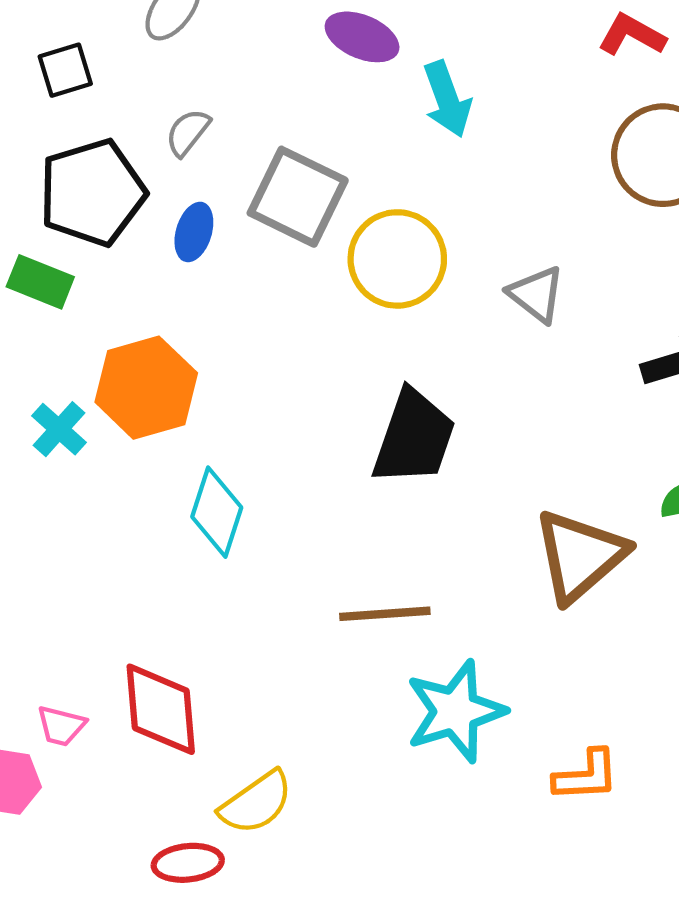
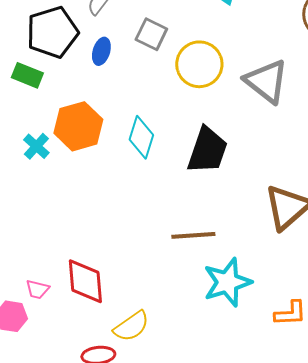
gray square: (298, 197) -> (151, 34), size x0.7
gray triangle: (536, 294) -> (266, 81), size x1.6
cyan diamond: (217, 512) -> (141, 137), moved

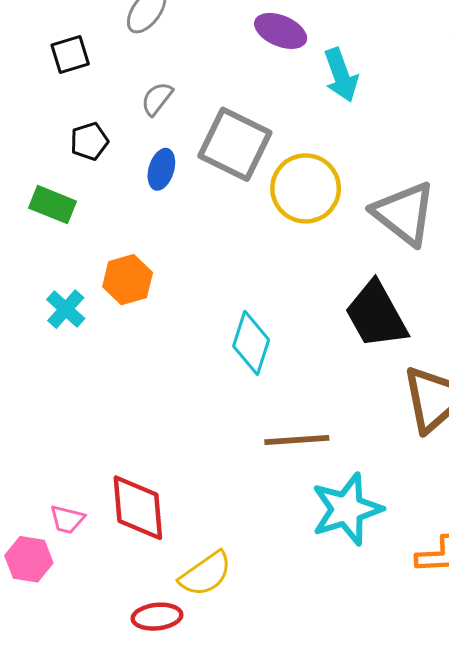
black pentagon: (52, 32) -> (89, 141), size x0.5
gray square: (151, 34) -> (235, 144), size x1.5
orange hexagon: (78, 126) -> (128, 280), size x0.7
cyan diamond: (141, 137) -> (251, 343), moved
black trapezoid: (207, 150) -> (376, 315), moved, turned 132

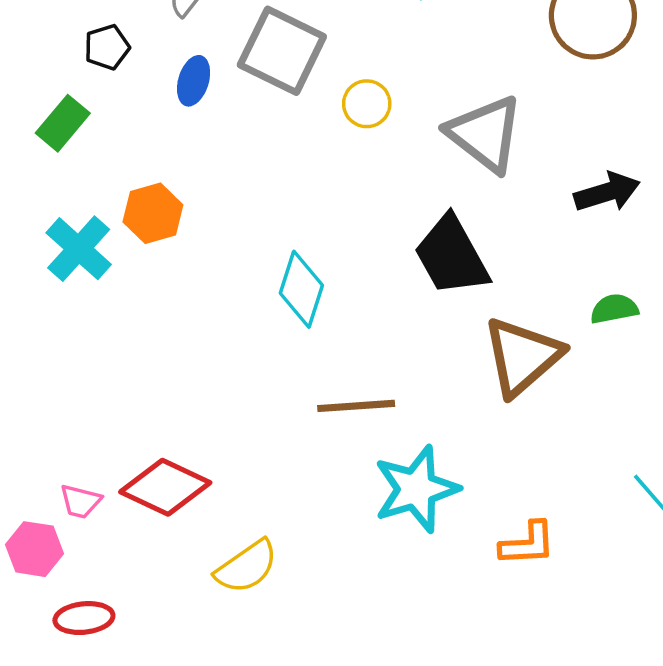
yellow circle: (306, 188) -> (367, 104), size x0.6
green rectangle: (52, 205) -> (63, 123), turned -72
cyan cross: (66, 309) -> (79, 249), size x1.4
red diamond: (138, 508) -> (165, 487), turned -60
red ellipse: (157, 617) -> (84, 618), moved

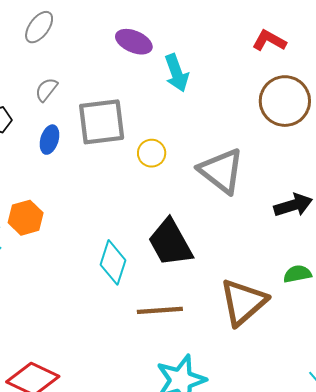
gray square: (282, 51) -> (102, 122), turned -33
black trapezoid: (452, 256) -> (170, 243), moved
brown line: (356, 406) -> (160, 310), moved

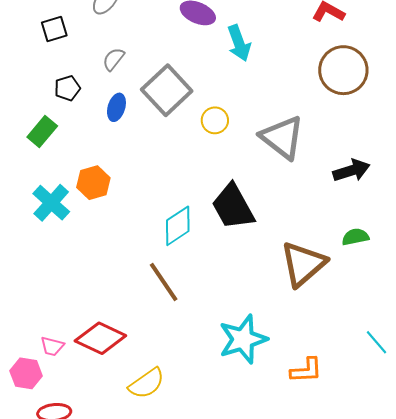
gray square: (102, 122) -> (167, 90), turned -36
cyan diamond: (113, 262) -> (178, 226), turned 39
brown line: (160, 310) -> (164, 282), moved, turned 60

